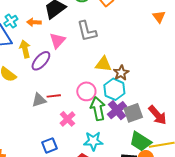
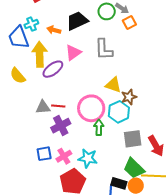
yellow arrow: (25, 49) -> (40, 54), size x1.4
pink circle: (86, 91) -> (91, 108), size x1.4
green arrow: (98, 109) -> (99, 127), size x0.7
purple cross: (117, 110) -> (61, 126), moved
pink cross: (67, 119) -> (64, 156), moved

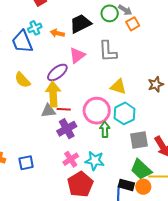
yellow arrow: (40, 54) -> (53, 94), moved
brown star: (129, 97) -> (156, 84), moved
blue square: (44, 154) -> (26, 163), moved

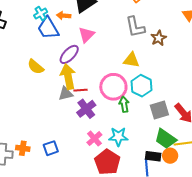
blue trapezoid: (22, 42) -> (48, 28), moved
gray L-shape: (108, 51) -> (135, 27), moved
brown star: (156, 84) -> (159, 38), moved

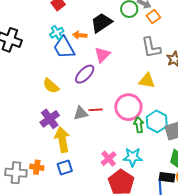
yellow arrow: (68, 76) -> (62, 140), moved
cyan hexagon: (141, 86) -> (157, 121), moved
purple cross: (86, 109) -> (50, 119), moved

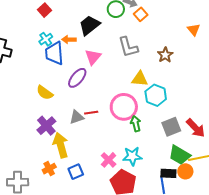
blue trapezoid: (64, 48) -> (54, 53), turned 30
gray L-shape: (151, 48) -> (128, 47), moved
cyan hexagon: (157, 121) -> (156, 95), moved
orange cross: (37, 167) -> (49, 169), moved, turned -32
blue square: (65, 168) -> (76, 172), moved

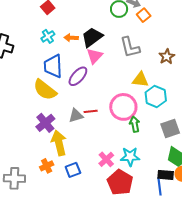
black trapezoid: (89, 25) -> (92, 37), moved
blue trapezoid: (54, 53) -> (53, 66), moved
yellow semicircle: (45, 93) -> (45, 90), size x1.4

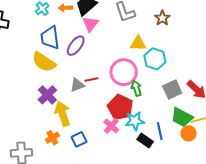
black rectangle: (166, 175) -> (145, 141), moved, turned 35
red pentagon: (120, 182) -> (120, 107), moved
blue line: (159, 186) -> (160, 131), moved

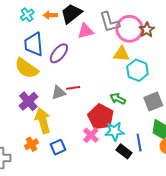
pink triangle: (90, 24) -> (85, 31), moved, turned 36
pink circle: (124, 72) -> (130, 29), moved
green arrow: (136, 88) -> (118, 99), turned -49

